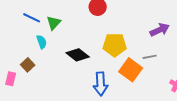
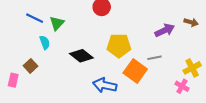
blue arrow: (101, 84) -> (105, 85), turned 105

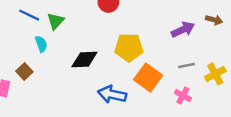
black diamond: (81, 56) -> (84, 60), turned -40
gray line: (155, 58) -> (186, 66), moved
pink cross: (182, 86) -> (183, 96), moved

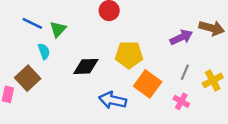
brown arrow: (214, 20) -> (212, 28), size x1.5
gray line: (186, 66) -> (185, 72), turned -56
brown square: (24, 72) -> (28, 78), size x1.5

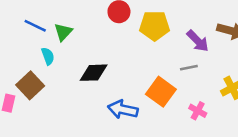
purple arrow: (181, 37) -> (198, 41), turned 70
yellow pentagon: (129, 55) -> (155, 26), moved
gray line: (185, 72) -> (189, 68), moved, turned 56

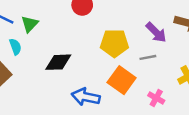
yellow pentagon: (155, 26) -> (114, 43), moved

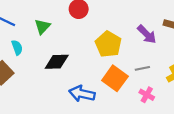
green triangle: (30, 24) -> (42, 27), moved
yellow pentagon: (114, 43) -> (108, 44), turned 30
gray line: (148, 57) -> (142, 68), moved

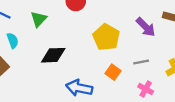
orange square: (115, 78) -> (113, 72), size x0.6

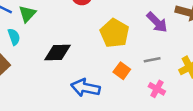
green triangle: (39, 19) -> (27, 14), moved

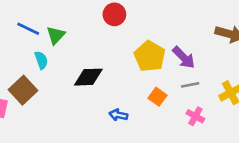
purple arrow: (157, 22) -> (184, 57), moved
blue arrow: (85, 88) -> (118, 115), size x0.6

